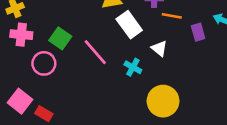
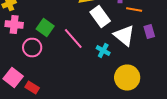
purple rectangle: (198, 32) -> (149, 32), moved
white triangle: (159, 48) -> (124, 36), size x1.6

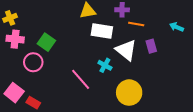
white rectangle: (100, 16) -> (102, 31), turned -45
pink line: (73, 38) -> (81, 79), moved

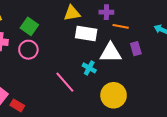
green square: (46, 42) -> (29, 26), moved
white triangle: (126, 50) -> (110, 53), turned -40
pink circle: (33, 62) -> (28, 50), moved

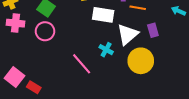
white triangle: (110, 53) -> (128, 34), turned -40
yellow circle: (114, 95) -> (141, 61), moved

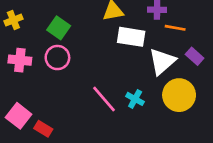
pink cross: (15, 23) -> (20, 60), moved
purple rectangle: (153, 30) -> (195, 56), turned -32
cyan cross: (106, 50) -> (135, 99), moved

